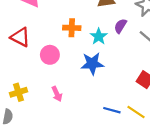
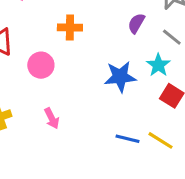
cyan star: (99, 36) -> (158, 65), moved
blue star: (92, 64) -> (120, 77), moved

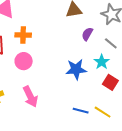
orange cross: (70, 27) -> (23, 35), moved
pink arrow: (52, 118) -> (30, 97), size x1.5

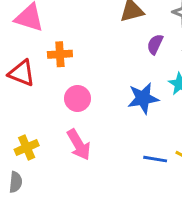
pink circle: (24, 61) -> (77, 98), moved

